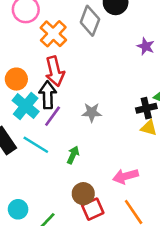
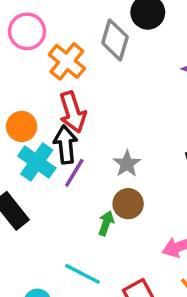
gray star: (92, 112) -> (127, 164), turned -30
cyan line: (36, 145) -> (82, 274), moved
brown circle: (83, 194) -> (128, 204), moved

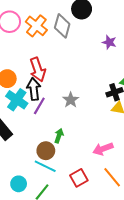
orange cross: (67, 61) -> (36, 26), moved
brown circle: (128, 204) -> (46, 151), moved

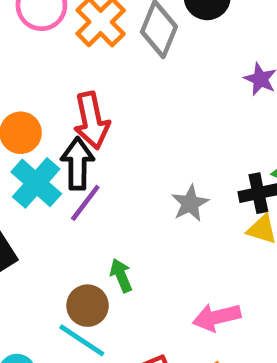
gray star: (71, 100) -> (190, 203), moved
green arrow: (59, 136) -> (121, 275), turned -48

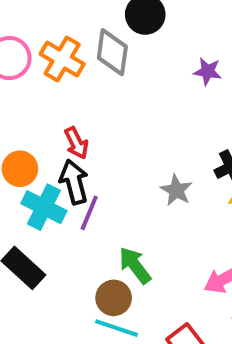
red arrow: (92, 121) -> (76, 143), size x0.7
green arrow: (121, 275) -> (135, 265), size x1.4

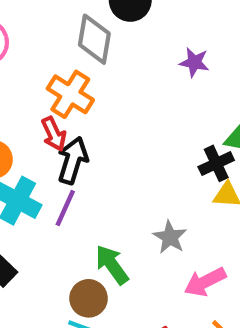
orange cross: (62, 59) -> (70, 94), moved
black arrow: (74, 182) -> (73, 160), moved, turned 30
gray star: (176, 190) -> (170, 237), moved

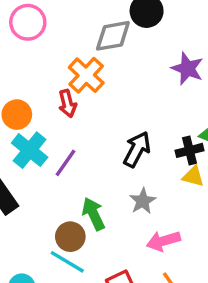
gray diamond: (94, 39) -> (113, 36), turned 60
purple star: (194, 62) -> (187, 69), size x1.4
black arrow: (73, 160) -> (137, 149), moved

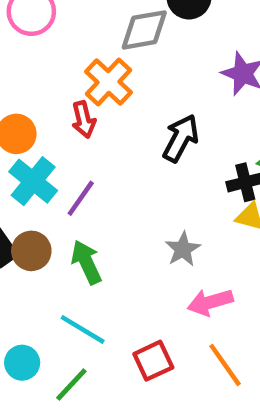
black arrow: (137, 149) -> (181, 138), moved
green arrow: (93, 214) -> (86, 262), moved
brown circle: (70, 237) -> (31, 251), moved

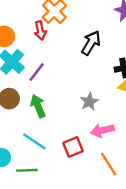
red square: (153, 361) -> (73, 147), moved
green line: (71, 385) -> (27, 170), turned 42

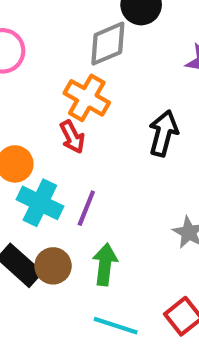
green arrow: (38, 106) -> (105, 264), turned 45

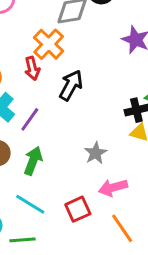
black arrow: (163, 133) -> (71, 85), moved

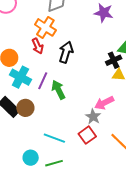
gray star: (96, 153) -> (93, 117), moved
green arrow: (33, 161) -> (58, 90), moved, turned -36
pink arrow: (113, 188) -> (104, 103), moved

